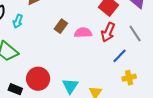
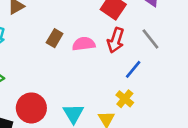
yellow cross: (129, 78) -> (125, 99), moved, turned -32

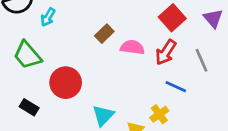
blue line: (133, 69) -> (176, 87), turned 60
red circle: (31, 108) -> (66, 83), moved

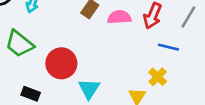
gray line: (201, 60) -> (188, 17), turned 65
cyan triangle: (103, 115) -> (89, 89), moved

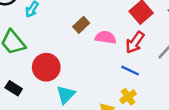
blue line: (168, 47) -> (130, 71), moved

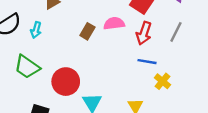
pink semicircle: (106, 37) -> (114, 23), moved
yellow cross: (128, 97) -> (162, 81), moved

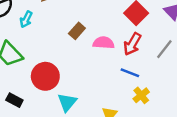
pink semicircle: (114, 23) -> (104, 43), moved

